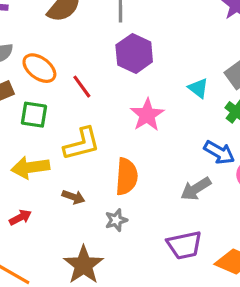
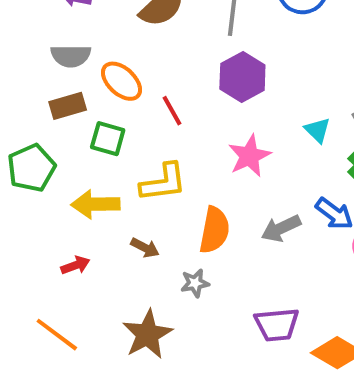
gray arrow: (196, 189) -> (281, 228), moved

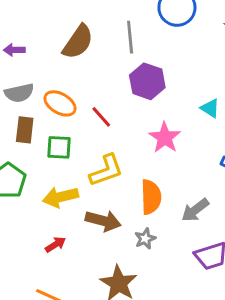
brown rectangle: (68, 106) -> (25, 130), turned -55
gray arrow: (281, 228) -> (195, 210), moved
brown arrow: (145, 248) -> (103, 221), size x1.6

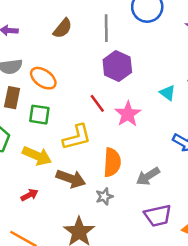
brown semicircle: (78, 42) -> (63, 28), size x0.7
red line: (101, 117) -> (97, 103), moved
yellow arrow: (60, 197) -> (37, 156), turned -148

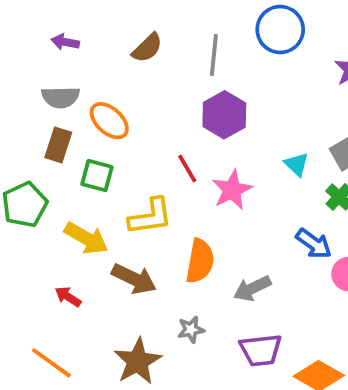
red arrow: (29, 195) -> (68, 297), turned -126
gray star: (104, 196) -> (191, 329), moved

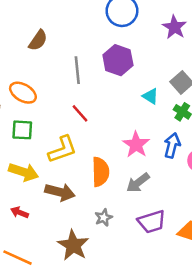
gray line: (214, 55) -> (77, 70), moved
purple hexagon: (224, 115) -> (118, 60), moved
pink star: (232, 190) -> (136, 145), moved
blue arrow: (314, 244) -> (172, 145), turned -100

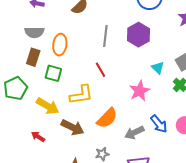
orange ellipse: (23, 93) -> (60, 45), turned 55
pink star: (136, 145) -> (140, 91), moved
blue arrow: (172, 145) -> (159, 124), moved, turned 114
orange semicircle: (100, 172) -> (107, 118), turned 35

